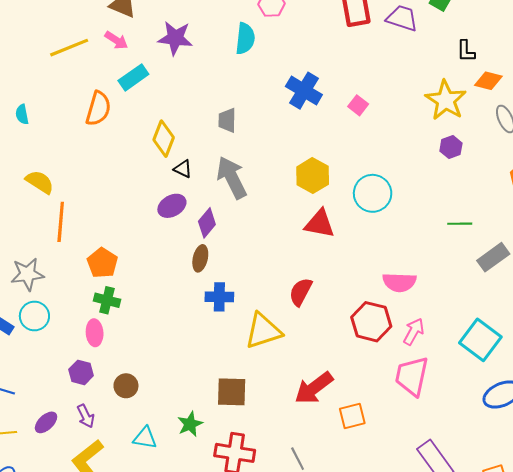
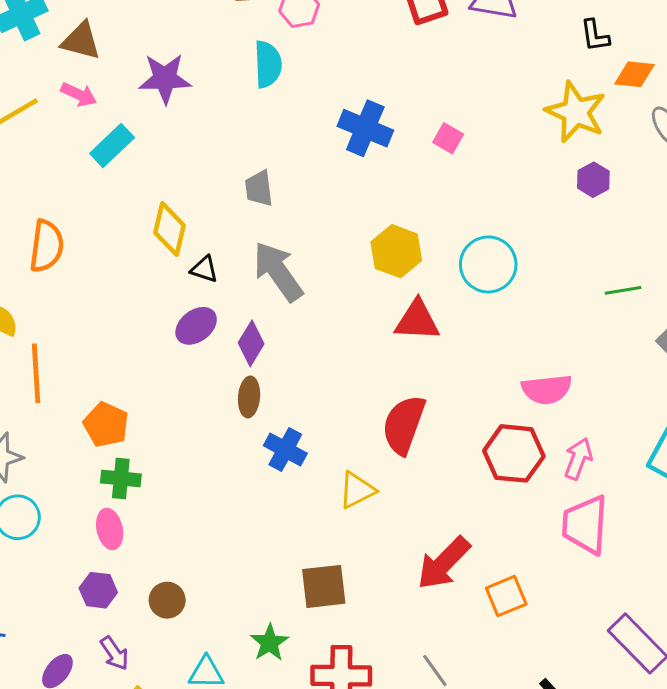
orange semicircle: (98, 109) -> (47, 246), moved
red semicircle: (301, 292) -> (404, 425), size x1.4
blue cross: (219, 297) -> (285, 450), turned 36
yellow triangle: (263, 331) -> (357, 490), size x0.7

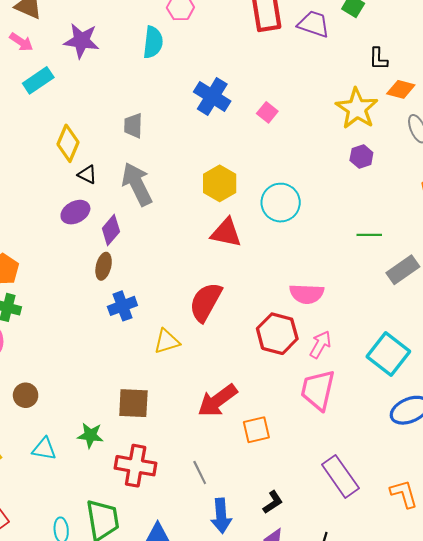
blue cross: (285, 450) -> (122, 306), turned 32
green star: (269, 643) -> (90, 435), turned 30

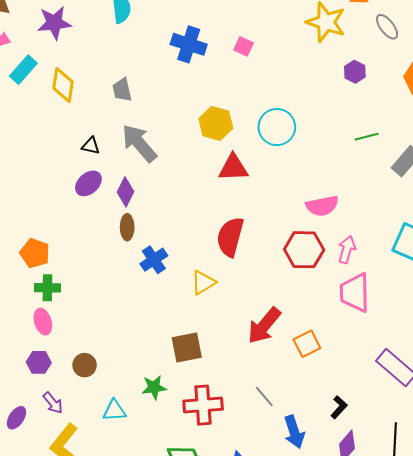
yellow diamond: (68, 143) -> (63, 85), moved
purple hexagon: (361, 156) -> (355, 72), moved

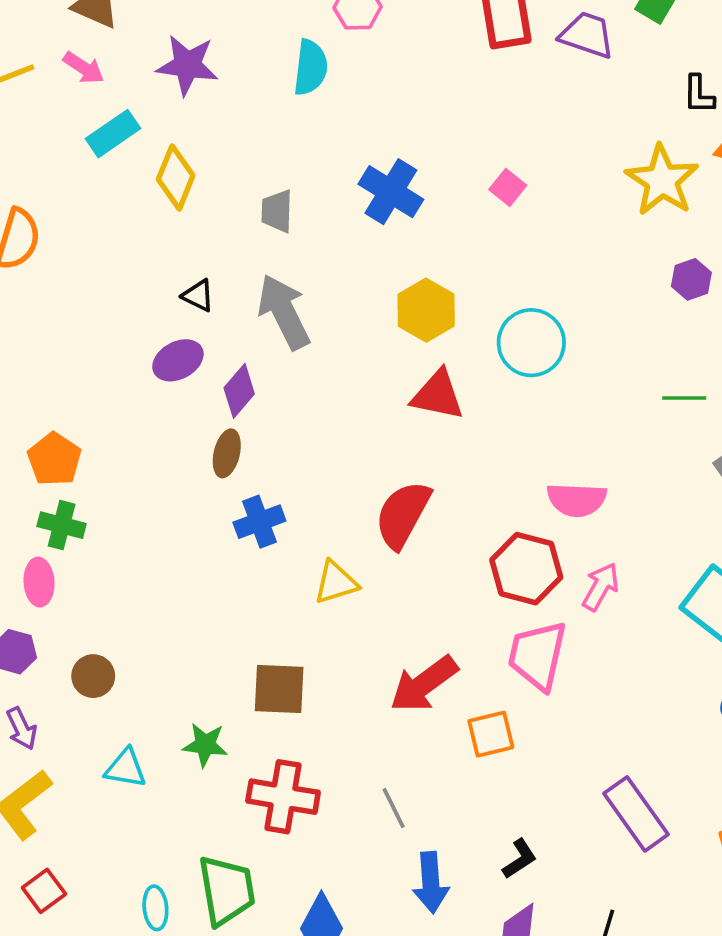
blue cross: (189, 44) -> (391, 192), moved
pink trapezoid: (355, 293) -> (537, 655), moved

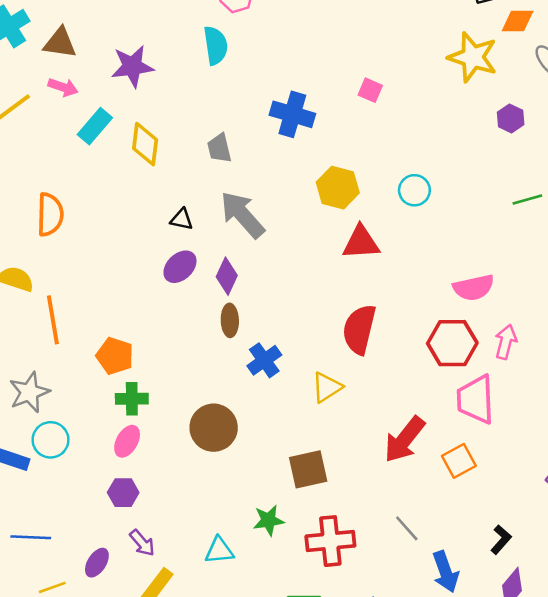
cyan circle: (531, 343) -> (414, 190), size x0.7
pink ellipse: (39, 582) -> (127, 441), turned 48
brown circle: (93, 676) -> (214, 428), moved, size x1.6

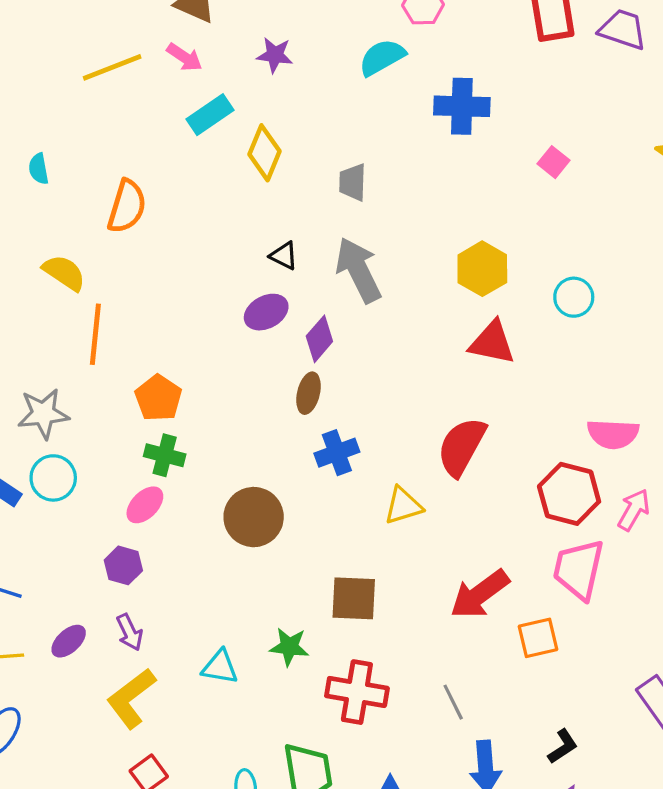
cyan semicircle: (216, 45) -> (382, 57), turned -126
purple star: (132, 66) -> (275, 55), size x0.7
blue cross: (292, 114) -> (462, 106), moved, turned -30

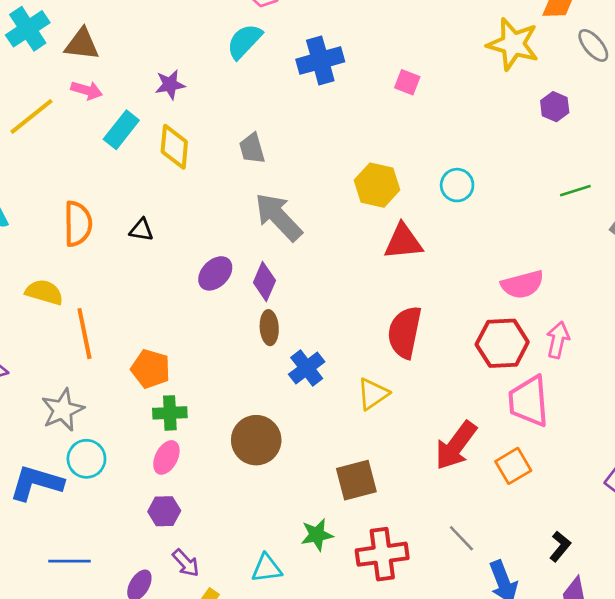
purple star: (275, 55) -> (170, 85), moved
black triangle: (284, 256) -> (141, 230), moved

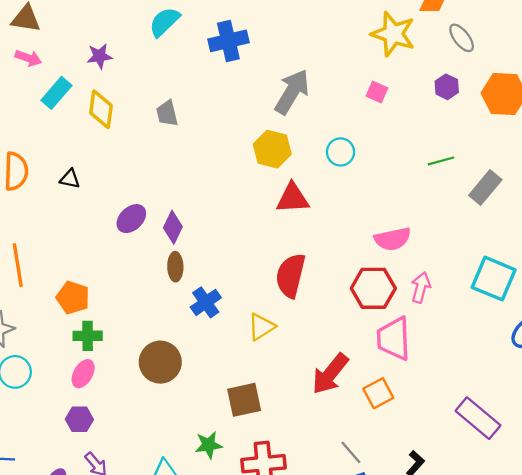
pink square: (407, 82) -> (377, 92), moved
purple hexagon: (555, 107) -> (447, 87), moved
gray arrow: (278, 217) -> (292, 92), moved, turned 72
gray line: (461, 538) -> (351, 452), moved

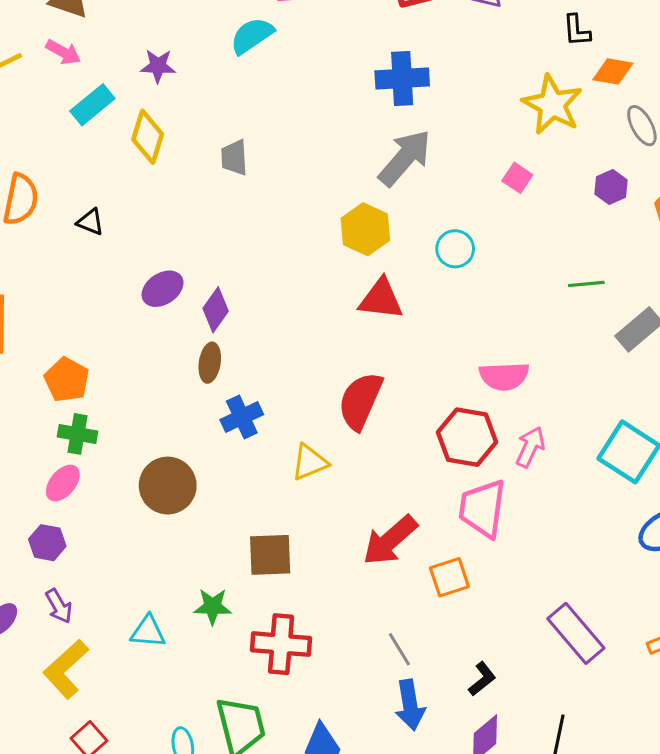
blue cross: (228, 41) -> (402, 78), moved

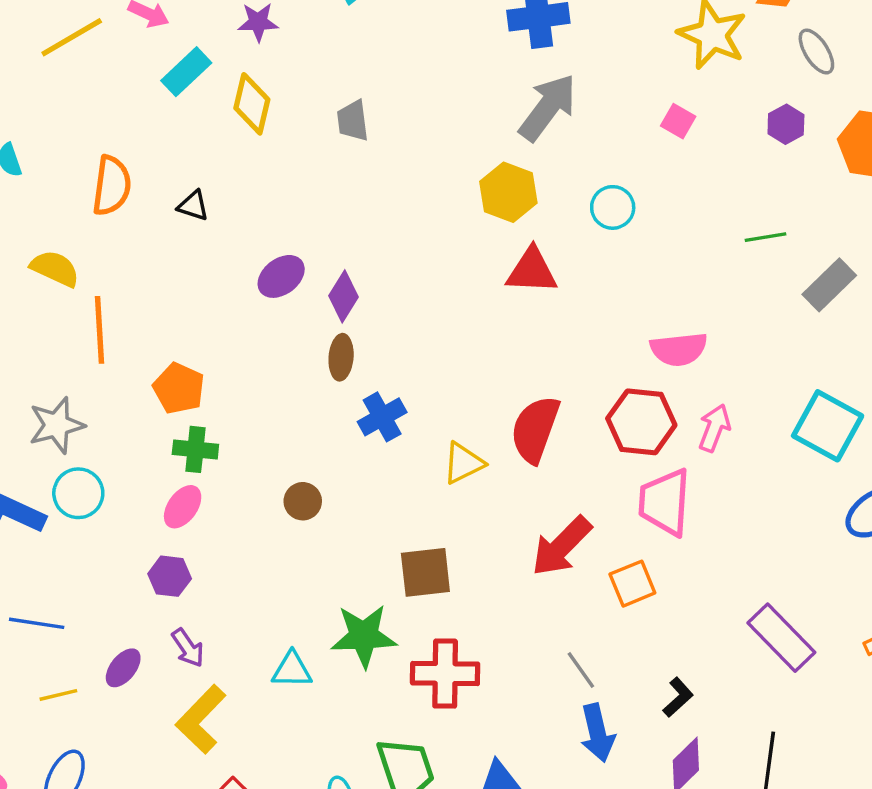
red semicircle: (360, 401) -> (535, 429), moved
brown circle: (168, 486) -> (303, 501), size x0.6
green star: (213, 606) -> (364, 636), size x1.5

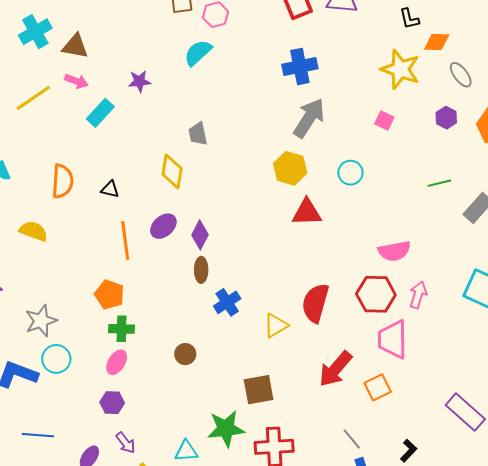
yellow diamond: (252, 104) -> (172, 171), moved
orange line: (99, 330) -> (125, 240), moved

